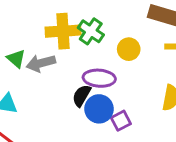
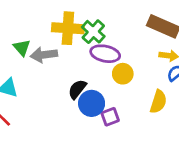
yellow circle: (129, 49) -> (123, 74), moved
purple ellipse: (99, 78) -> (105, 54), moved

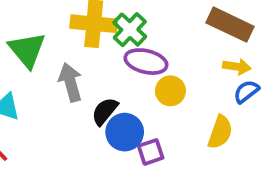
green triangle: (22, 48) -> (27, 50), size x1.5
gray arrow: (44, 55) -> (70, 82), moved, turned 80

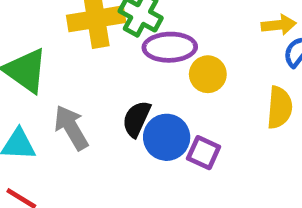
gray arrow: (70, 82) -> (71, 128), moved
purple square: (151, 152) -> (204, 153), turned -32

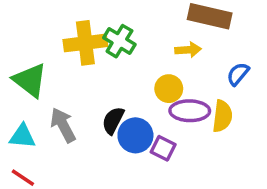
yellow arrow: (279, 25) -> (188, 50), moved
purple ellipse: (170, 47) -> (190, 111), moved

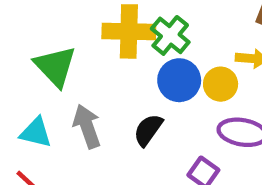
yellow circle: (169, 89) -> (221, 84), moved
blue circle: (135, 135) -> (179, 80), moved

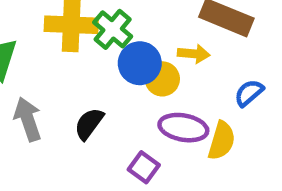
blue circle: (179, 80) -> (140, 63), moved

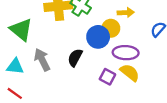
blue circle: (140, 63) -> (98, 37), moved
yellow semicircle: (222, 141) -> (130, 73), moved, turned -60

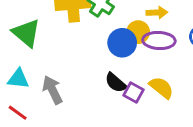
purple ellipse: (126, 53) -> (159, 41), moved
black semicircle: (75, 58) -> (116, 83), moved, turned -78
gray arrow: (42, 60) -> (52, 90), moved

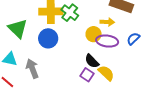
blue circle: (122, 43) -> (48, 38), moved
black semicircle: (116, 83) -> (92, 61), moved

